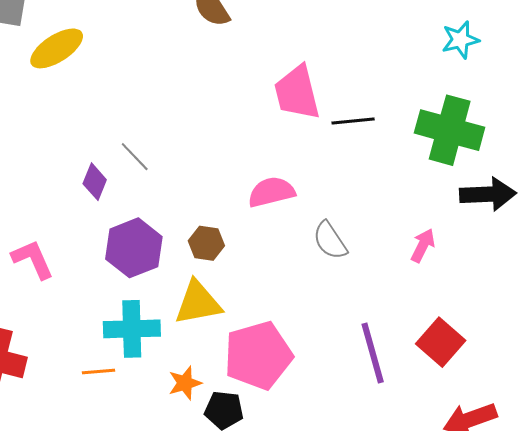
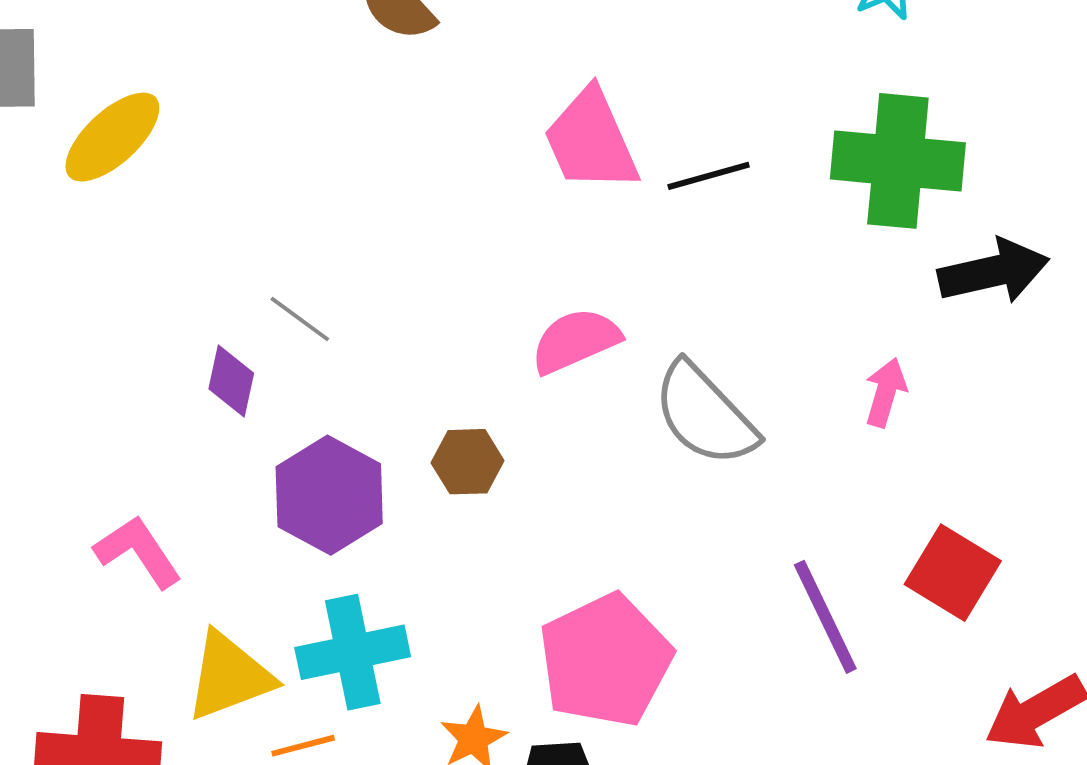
gray semicircle: (330, 241) -> (705, 414), size x1.5
yellow triangle: (198, 303) -> (229, 676), moved

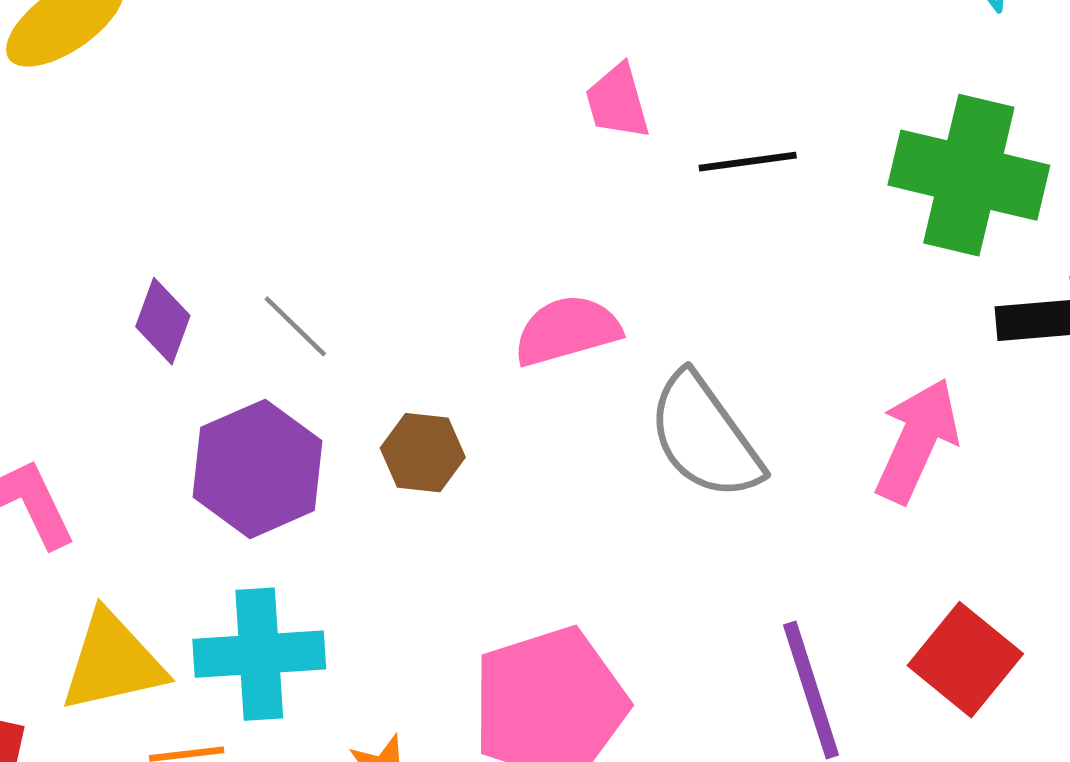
pink trapezoid: (591, 140) -> (617, 102), size x0.6
gray line: (300, 319) -> (295, 326), moved
pink arrow: (886, 392) -> (917, 441), size x1.6

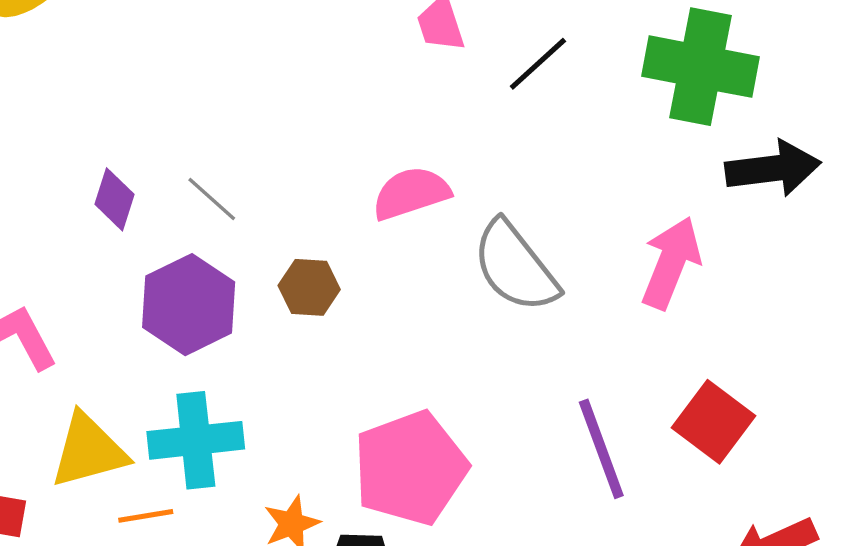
black line: (748, 162) -> (538, 64), turned -32

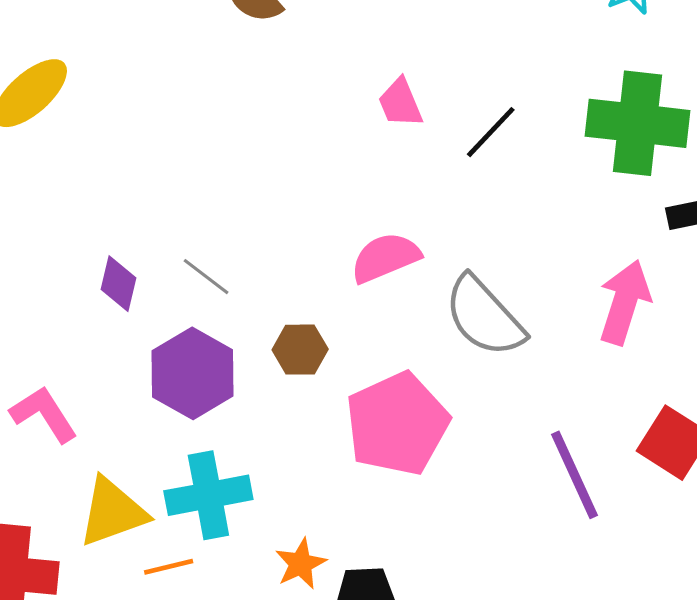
pink pentagon: (410, 468) -> (397, 424), moved

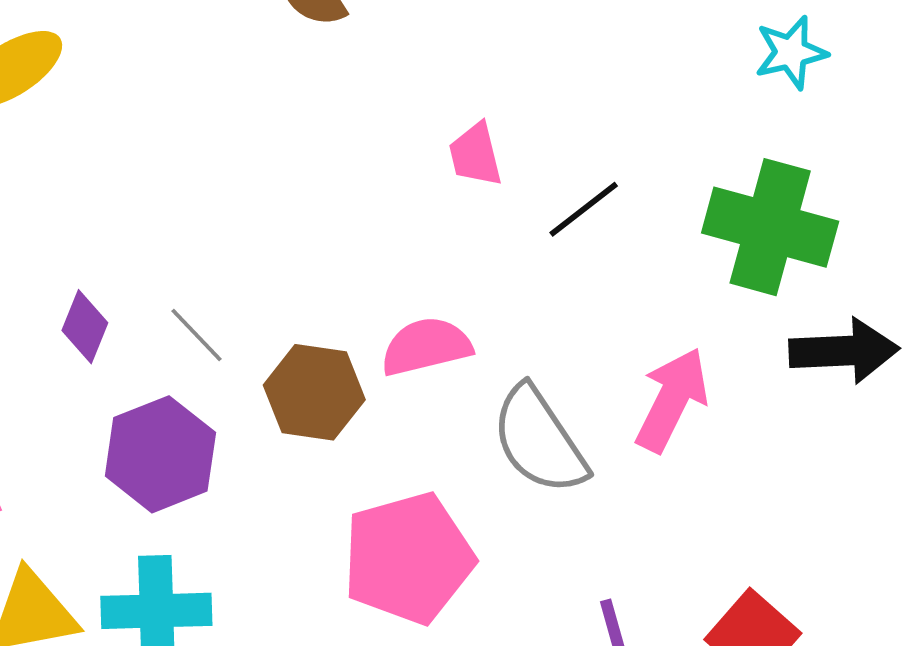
pink arrow: (624, 302) -> (672, 400), moved
brown hexagon: (300, 350) -> (314, 392), moved, size x1.4

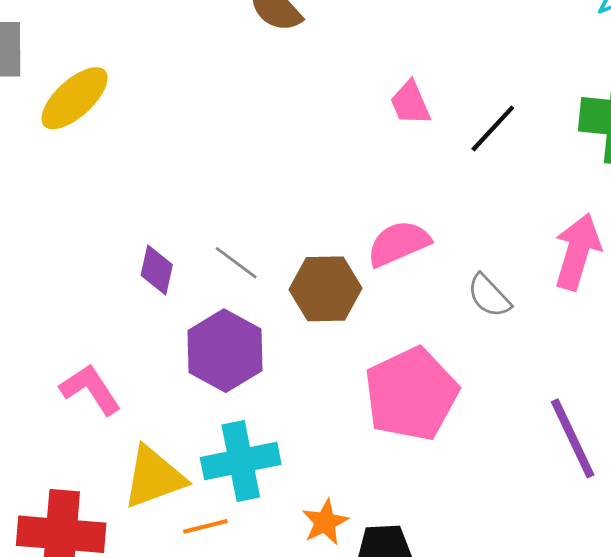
gray semicircle: (539, 440) -> (489, 296), size x0.6

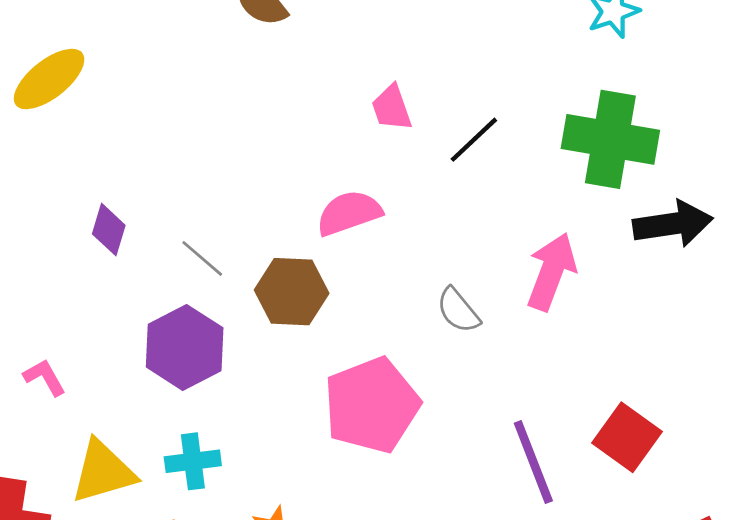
pink semicircle: (399, 243) -> (349, 213), moved
purple diamond: (157, 270) -> (109, 230), moved
pink L-shape: (91, 389) -> (45, 377), size x0.7
cyan cross: (241, 461) -> (193, 461), size x0.7

